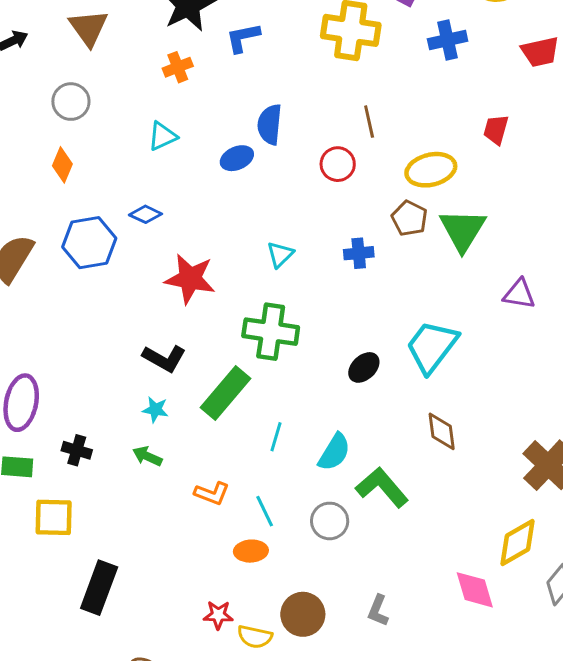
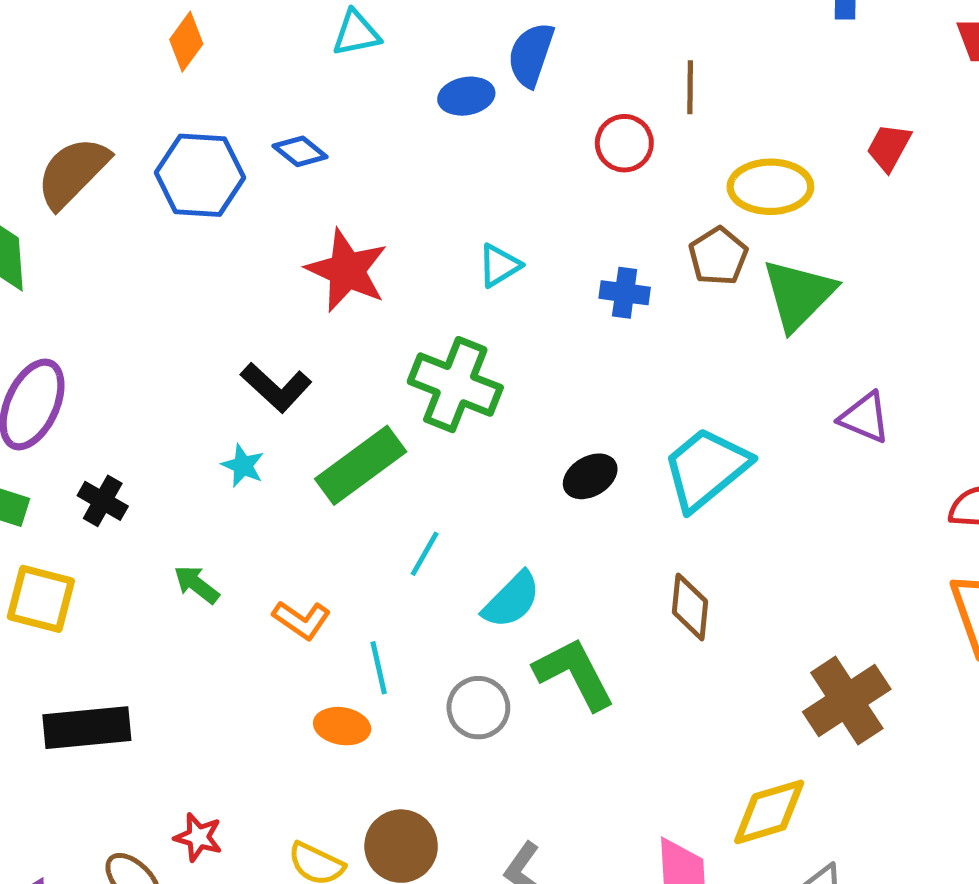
green arrow: (147, 456) -> (197, 584), moved
black rectangle: (99, 588) -> (87, 728), turned 51
red star: (218, 615) -> (198, 837), moved

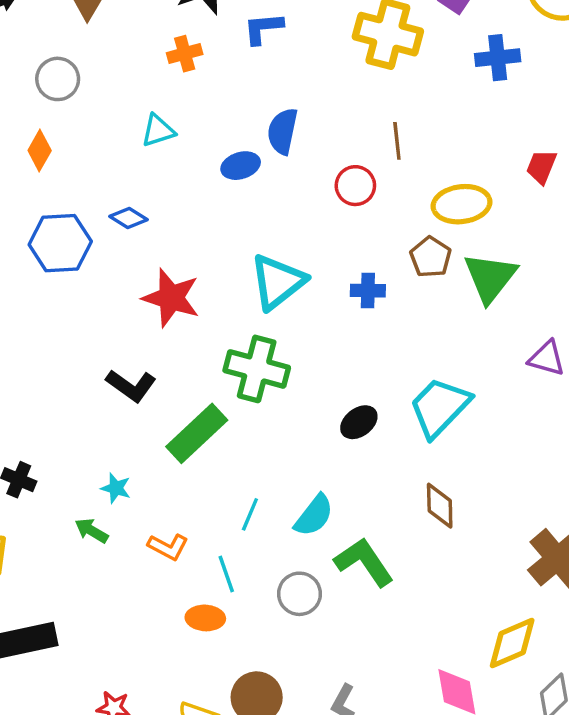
cyan triangle: (499, 266) -> (278, 282), size x1.8
cyan star: (243, 466) -> (116, 488), moved
cyan line: (425, 554) -> (250, 514), moved

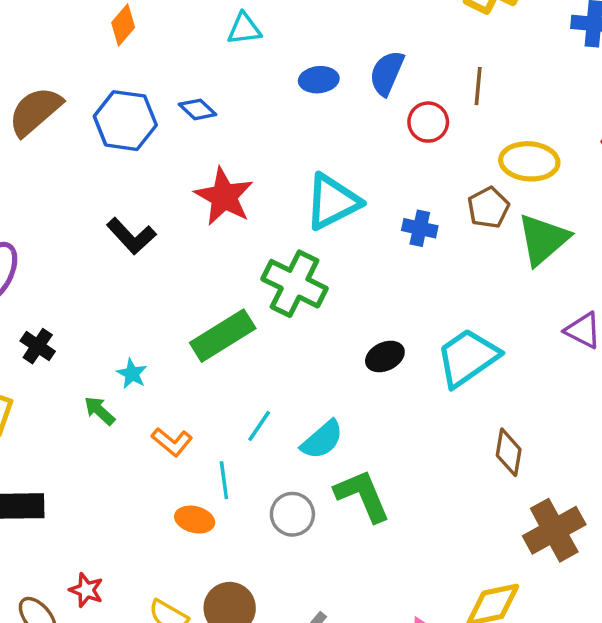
blue semicircle: (283, 131) -> (387, 73), moved
black L-shape: (131, 386) -> (131, 236), moved
brown diamond: (440, 506) -> (509, 452), moved

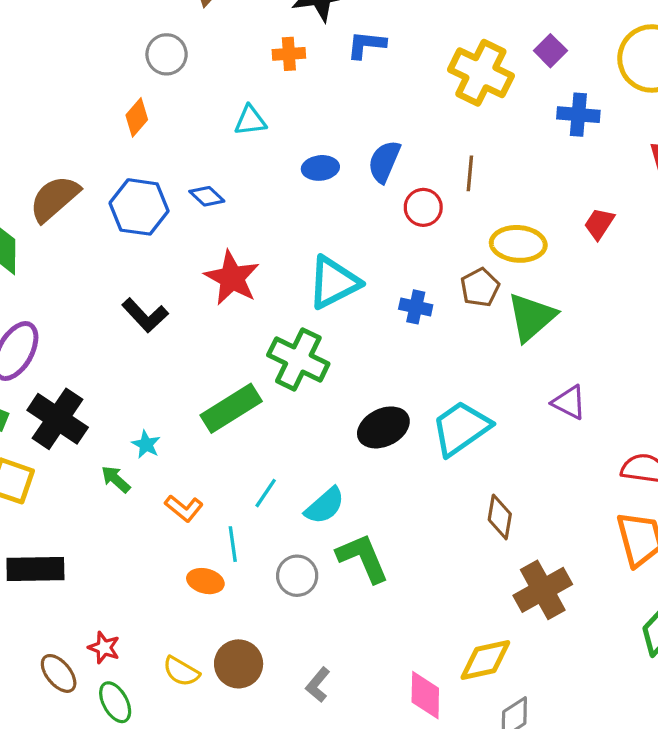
black cross: (38, 346) -> (58, 419), size x1.8
black ellipse: (385, 356) -> (383, 427), size x1.4

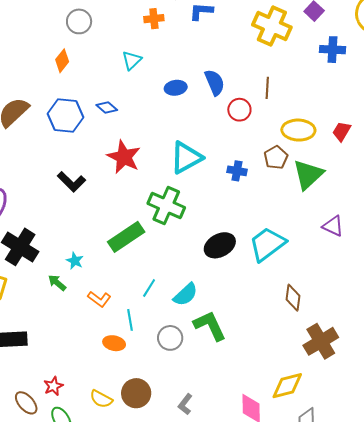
cyan triangle: (250, 120) -> (132, 60), turned -35
blue semicircle: (384, 162) -> (215, 82), turned 136
red trapezoid: (599, 224) -> (342, 131), moved
red star: (104, 648) -> (53, 386), turned 30

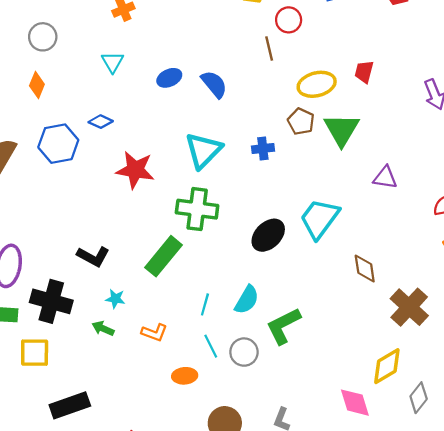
blue semicircle: (215, 82) -> (214, 84), moved
red circle: (239, 110) -> (289, 20), moved
black L-shape: (71, 182) -> (93, 256), moved
cyan line: (130, 320) -> (211, 346), moved
green L-shape: (210, 326) -> (283, 326), turned -75

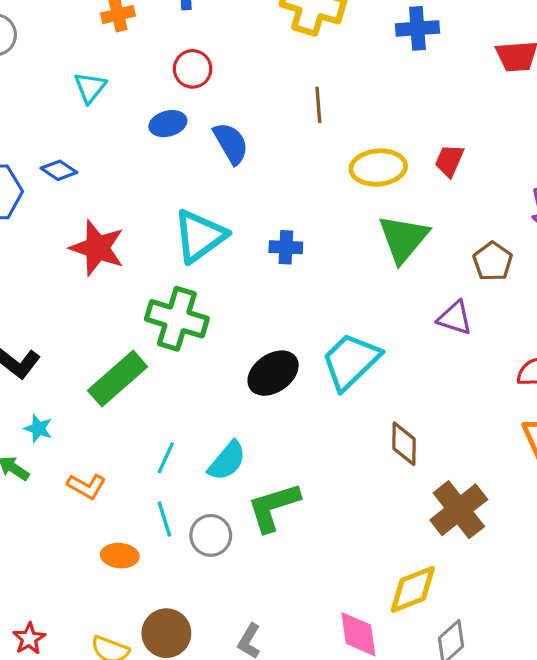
red circle: (289, 20) -> (193, 69), moved
brown pentagon: (301, 121) -> (493, 261), moved

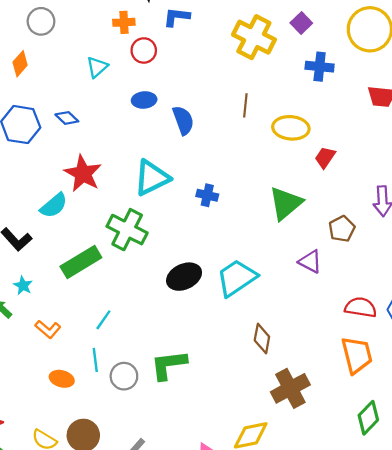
red circle: (193, 69) -> (144, 50), moved
yellow ellipse: (378, 168) -> (291, 128), moved
cyan semicircle: (227, 461) -> (54, 206), moved

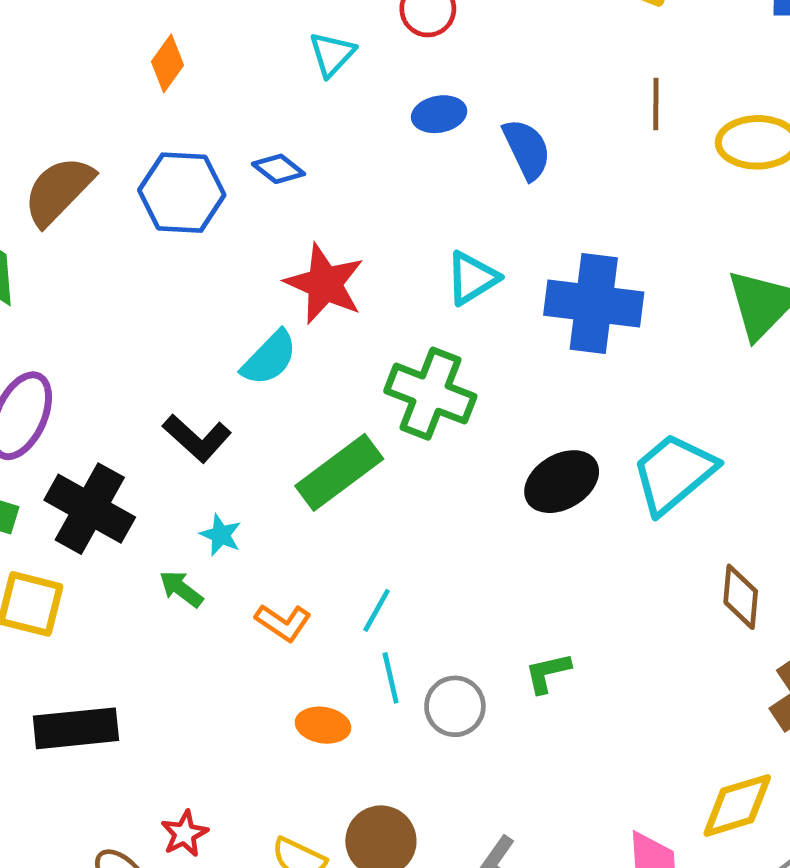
cyan triangle: (152, 178) -> (472, 278), size x0.7
blue cross: (207, 195) -> (594, 304), size x2.0
cyan line: (103, 320) -> (377, 610), moved
green L-shape: (169, 365) -> (548, 673), size x0.6

